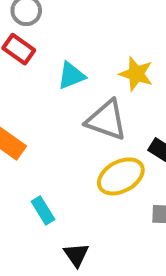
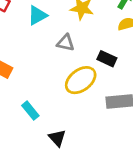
gray triangle: (106, 120) -> (66, 43), size x0.6

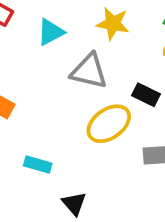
gray triangle: (66, 43) -> (89, 71), size x1.5
cyan rectangle: (30, 111) -> (38, 164), turned -36

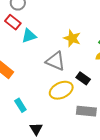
cyan triangle: (51, 32) -> (29, 36), moved
cyan rectangle: (38, 164) -> (20, 105), turned 32

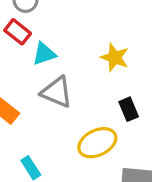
gray triangle: (55, 61) -> (57, 92), moved
black rectangle: (83, 78) -> (129, 109), moved, turned 32

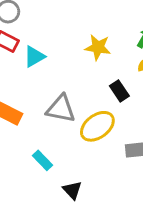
gray triangle: (57, 92) -> (61, 109), moved

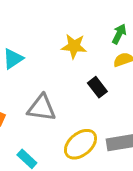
yellow ellipse: (97, 126) -> (80, 144), moved

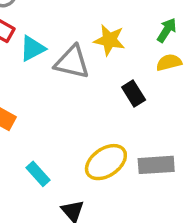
gray triangle: (42, 108) -> (72, 62), moved

